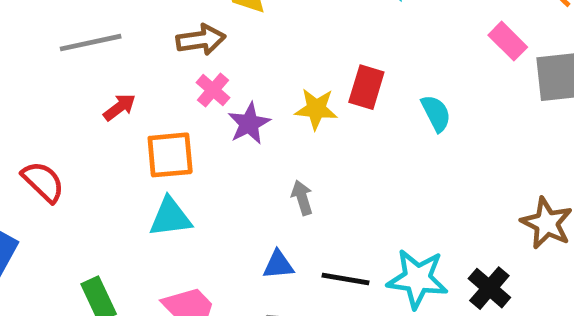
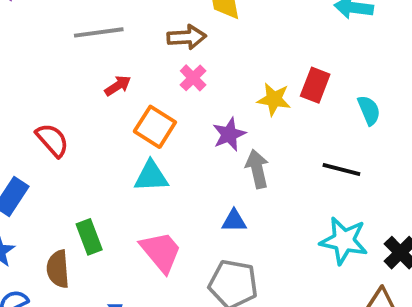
purple star: (249, 123) -> (229, 134), moved
orange square: (170, 155) -> (155, 127), turned 33
gray arrow: (302, 198) -> (257, 169), size x1.4
black line: (346, 279) -> (341, 170), moved

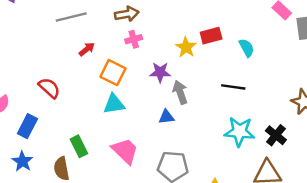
pink cross: (193, 78) -> (134, 39), turned 35
red rectangle: (315, 85) -> (211, 36), turned 60
yellow star: (274, 99) -> (186, 47), turned 30
purple star: (229, 134) -> (160, 72), turned 30
blue triangle: (234, 221) -> (166, 117), moved

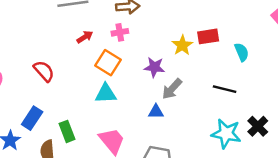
pink cross: (134, 39) -> (120, 32), moved
gray arrow: (180, 92) -> (172, 89), turned -125
blue rectangle: (27, 126) -> (32, 118), moved
black cross: (276, 135) -> (258, 126), moved

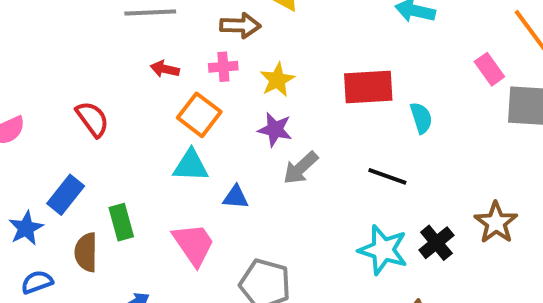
red rectangle: (208, 36) -> (368, 87), size x1.4
red arrow: (85, 37) -> (165, 69), turned -140
yellow star: (182, 45) -> (277, 80), moved
blue triangle: (156, 112) -> (236, 197), moved

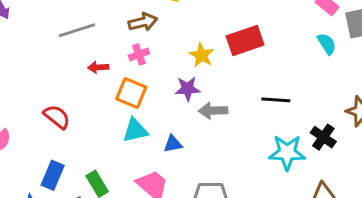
yellow star: (277, 80) -> (201, 55), moved
cyan semicircle: (421, 118) -> (327, 44), moved
gray arrow: (301, 168) -> (213, 111), turned 56

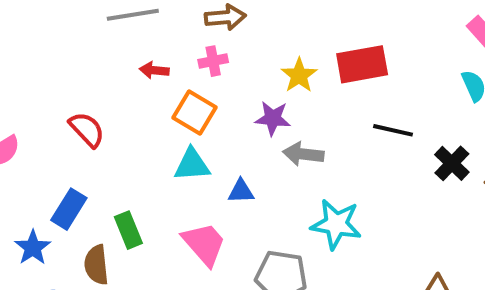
black line: (276, 100) -> (393, 130), moved
black cross: (323, 137) -> (452, 163), moved
cyan star: (287, 152) -> (336, 224), moved

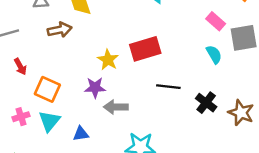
pink cross: (213, 61) -> (21, 117), moved
red arrow: (154, 70) -> (20, 67), turned -119
cyan triangle: (192, 165) -> (49, 121), turned -40

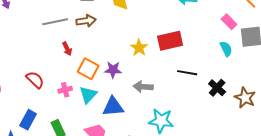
brown arrow: (60, 30) -> (86, 21), moved
purple star: (95, 88) -> (113, 70), moved
blue triangle: (81, 134) -> (113, 107), size x1.6

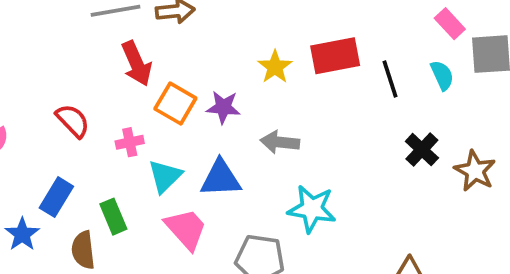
red arrow: (67, 49) -> (137, 64), size x1.6
black line: (187, 73) -> (390, 79), moved, turned 60
cyan triangle: (88, 95) -> (165, 176), moved

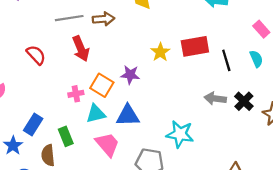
orange square: (175, 103) -> (102, 85), moved
red semicircle: (73, 121) -> (36, 55), moved
gray arrow: (280, 142) -> (215, 98), moved
cyan triangle: (165, 176) -> (96, 114), turned 30

